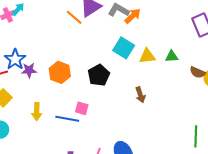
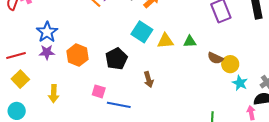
blue star: (15, 59) -> (47, 32), moved
brown arrow: (140, 95) -> (149, 80), moved
blue line: (67, 119) -> (119, 105), moved

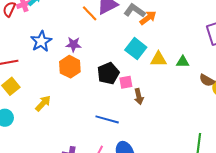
purple star: (47, 52) -> (73, 44), moved
pink square: (99, 91) -> (126, 82), moved, turned -32
yellow arrow: (54, 94) -> (43, 103), turned -144

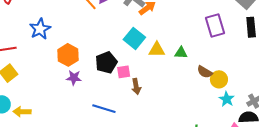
purple star: (73, 44) -> (74, 78), moved
yellow arrow: (43, 103) -> (22, 112), moved, turned -132

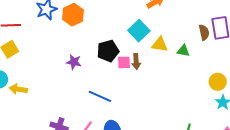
orange hexagon: (68, 55) -> (73, 15), moved
brown semicircle: (205, 72) -> (204, 32), moved, turned -140
brown arrow: (136, 86) -> (136, 61), moved

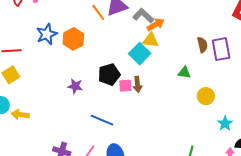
brown semicircle: (204, 32) -> (202, 45), moved
yellow triangle: (160, 45) -> (151, 40), moved
yellow circle: (218, 82) -> (206, 96), moved

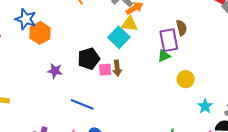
blue star: (47, 34) -> (26, 19), turned -30
orange hexagon: (73, 39) -> (40, 33), moved
purple rectangle: (221, 49) -> (169, 40), moved
green triangle: (184, 73) -> (164, 56), turned -32

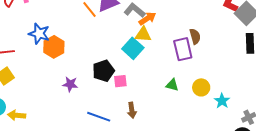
green triangle: (164, 56) -> (172, 85), moved, turned 40
brown arrow: (117, 68) -> (132, 110), moved
cyan star: (205, 106) -> (222, 101), moved

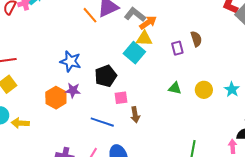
blue star: (39, 34) -> (71, 61), moved
orange hexagon: (54, 47) -> (56, 98), moved
purple rectangle: (183, 49) -> (177, 48), moved, size x0.6
pink square: (120, 81) -> (121, 98), moved
cyan star: (222, 101) -> (232, 89), moved

